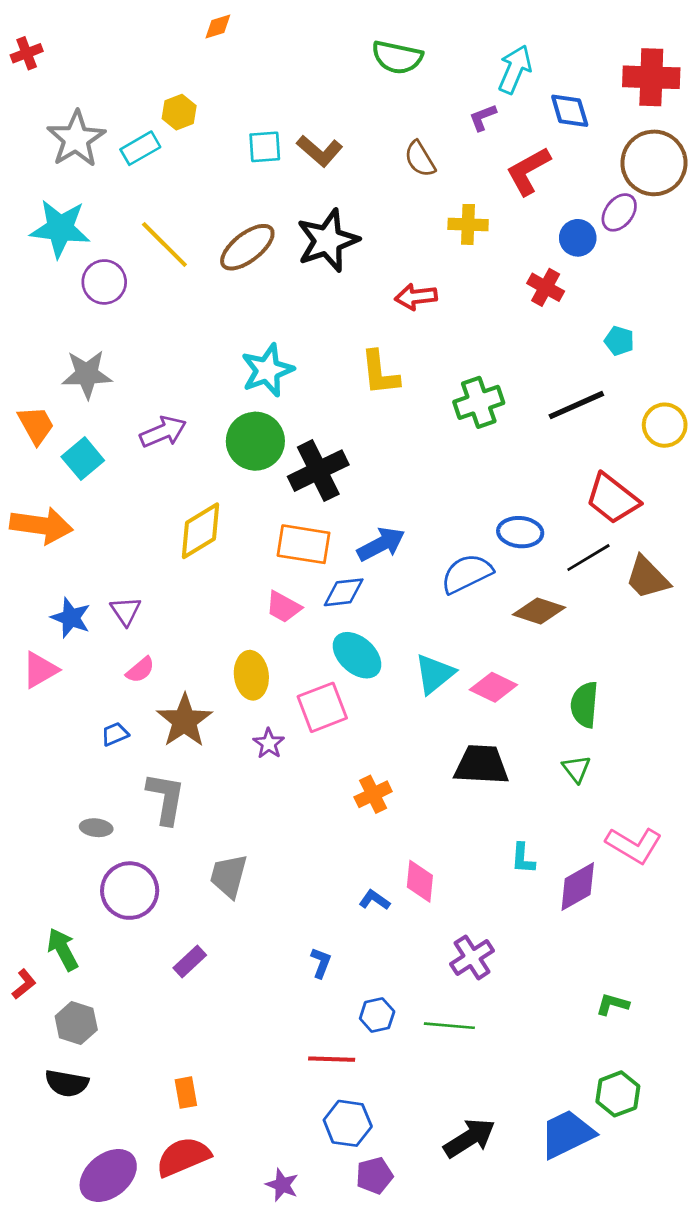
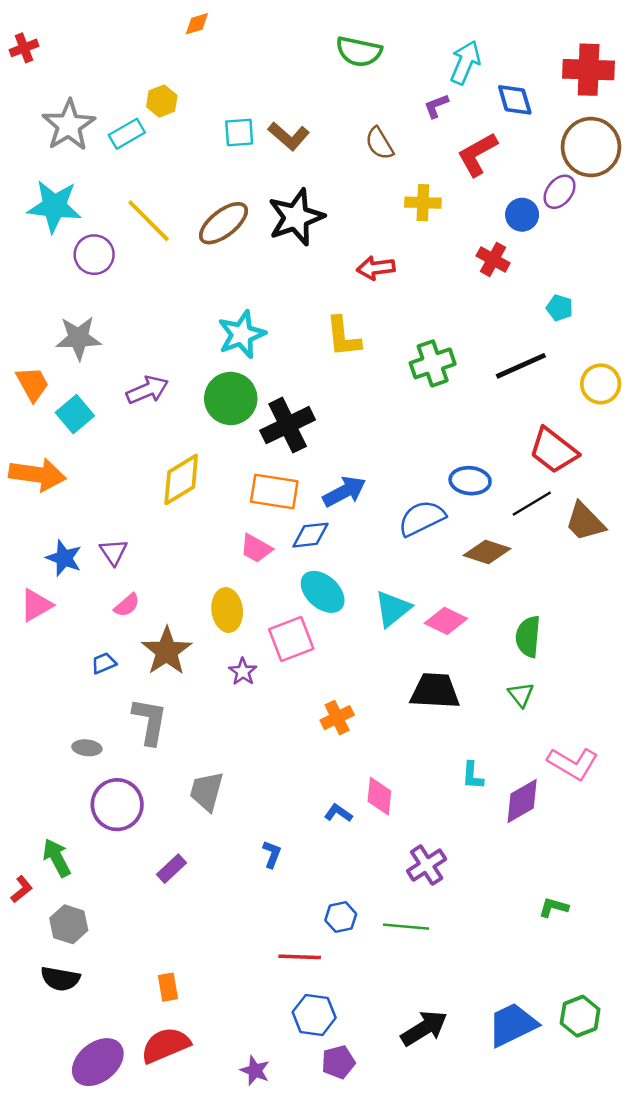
blue L-shape: (321, 963) -> (272, 854), moved
green hexagon: (618, 1094) -> (580, 1016), moved

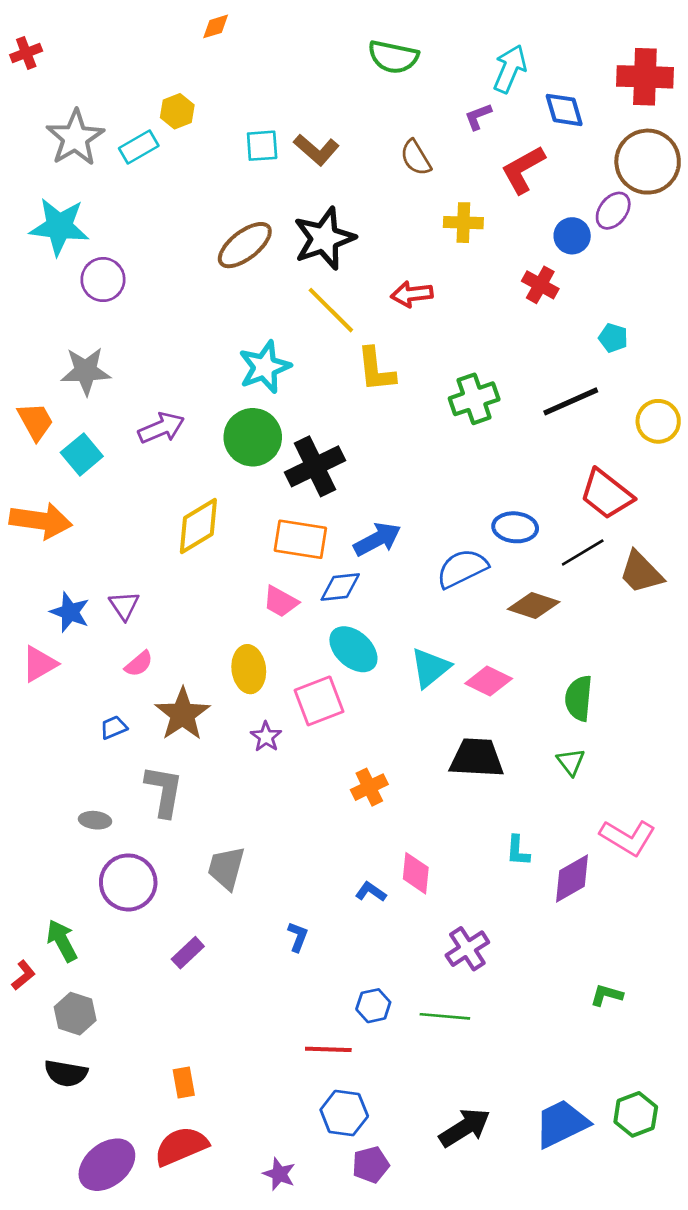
yellow line: (149, 221) -> (331, 310), moved

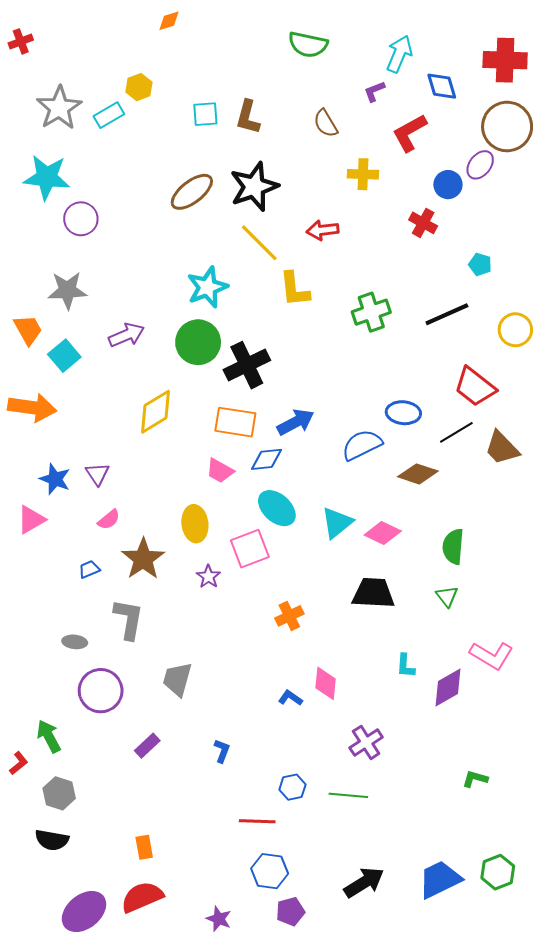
brown L-shape: (316, 150) -> (248, 117), turned 64
blue L-shape: (298, 937) -> (222, 751), moved

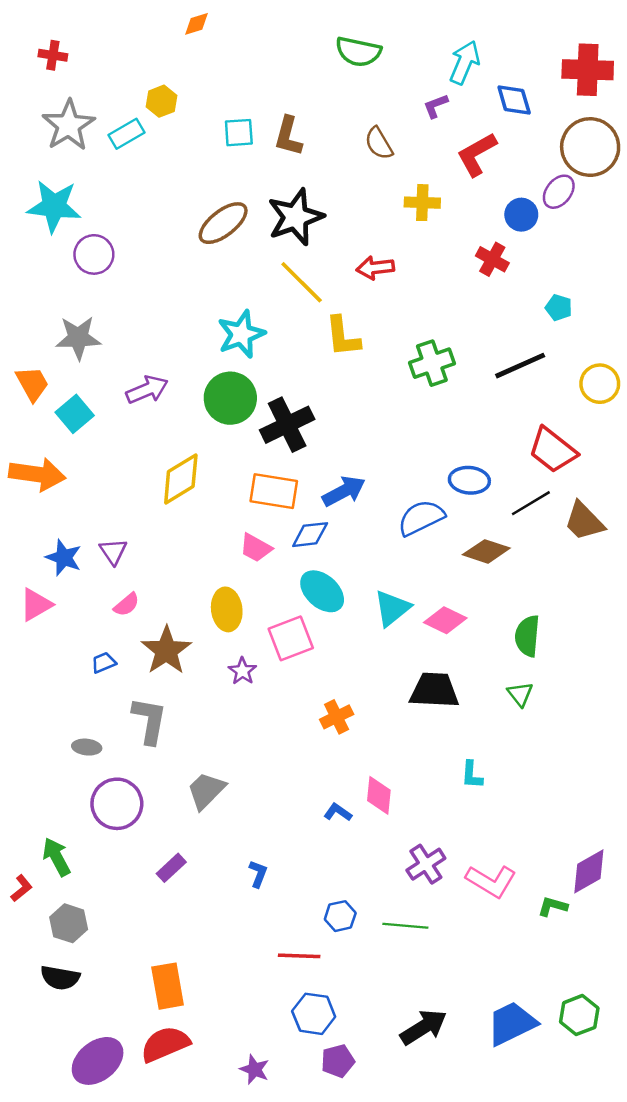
red cross: (21, 41) -> (53, 55), moved, turned 30
pink L-shape: (492, 655) -> (491, 881), moved
gray trapezoid: (177, 679) -> (206, 791), turned 30
purple diamond: (448, 688) -> (589, 871), moved
orange rectangle: (144, 847) -> (168, 986), size x1.6

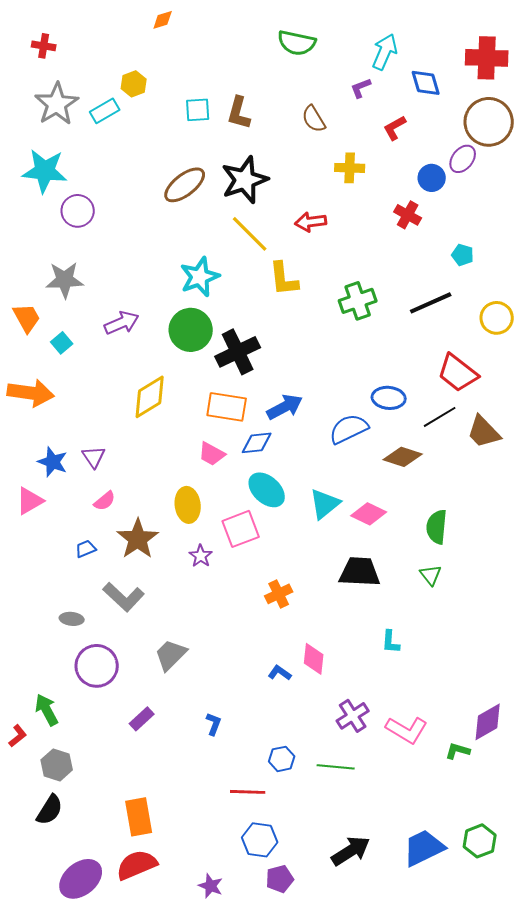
red L-shape: (477, 154) -> (395, 128), size x0.7
cyan square: (75, 414) -> (62, 343), size x0.7
gray L-shape: (149, 720) -> (124, 597), turned 123
black semicircle: (60, 978) -> (50, 810), turned -68

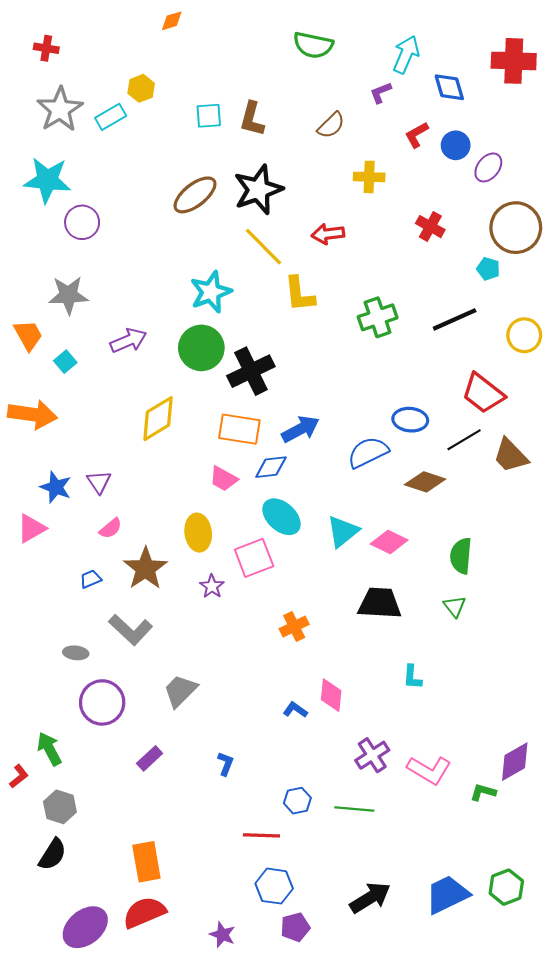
brown semicircle: (314, 119) -> (331, 125), turned -104
brown circle: (489, 122) -> (516, 228), moved
blue circle: (432, 178) -> (456, 145), moved

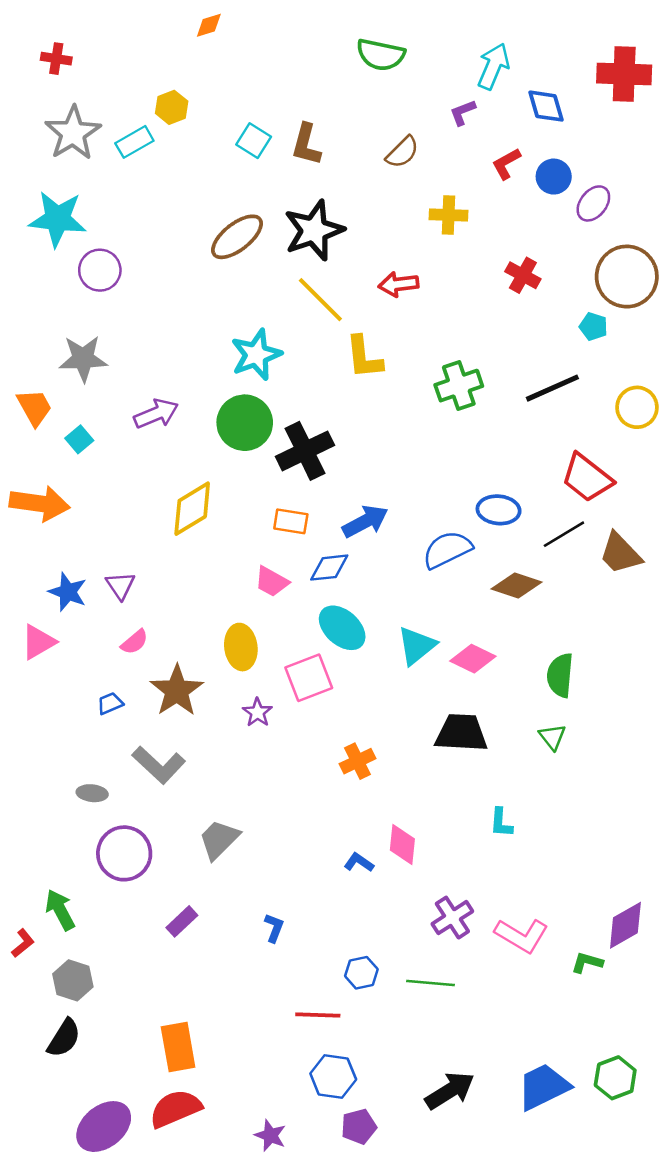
cyan square: (209, 116) -> (254, 141), turned 36
orange rectangle: (239, 429) -> (291, 521), size x0.7

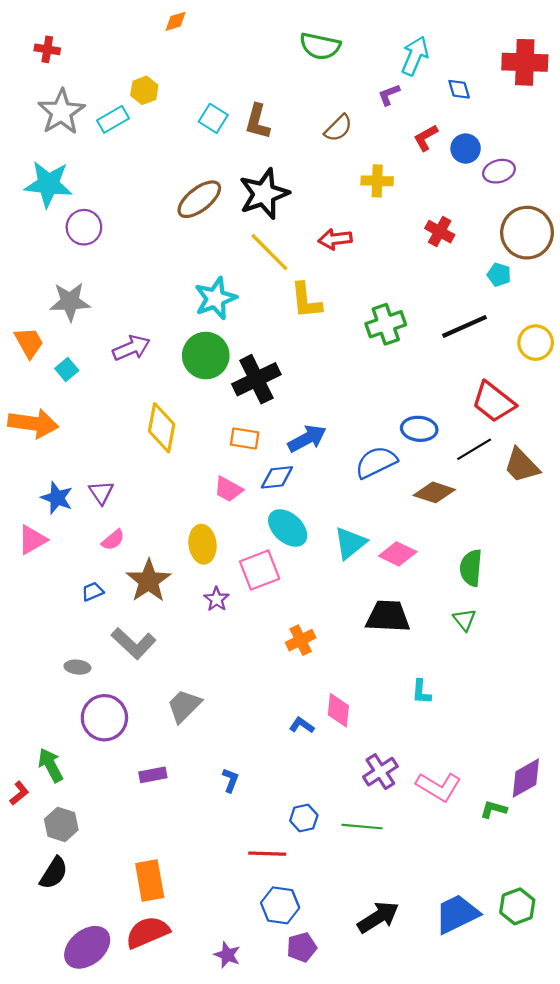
blue diamond: (546, 106) -> (459, 89), size x0.7
purple ellipse: (593, 203) -> (499, 171), turned 36
yellow diamond: (192, 509) -> (162, 428), turned -48
purple rectangle: (182, 921) -> (153, 775), turned 32

